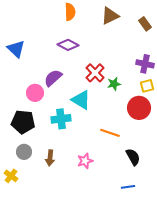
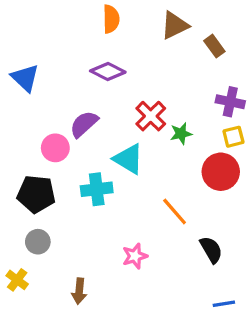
brown rectangle: (145, 24) -> (214, 46), moved
orange line: (110, 133) -> (175, 211), turned 30
brown arrow: (50, 158) -> (79, 291), moved
blue line: (128, 187) -> (224, 304), moved

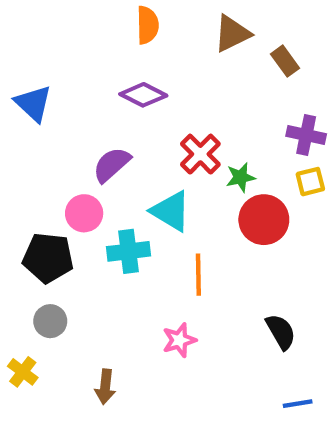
pink circle: (55, 148) -> (84, 213), moved
red circle: (221, 172) -> (264, 220), moved
orange line: (175, 211) -> (198, 275), moved, turned 40

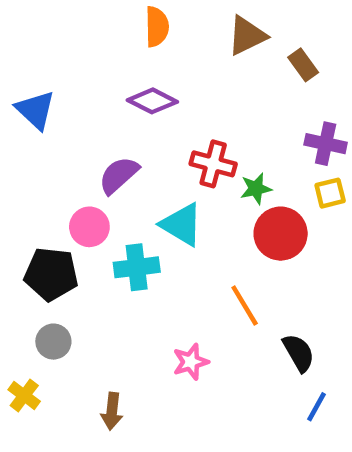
red cross: (200, 154) -> (213, 164), turned -30
orange line: (198, 275) -> (245, 306), moved, turned -30
blue line: (298, 404) -> (317, 407), moved, turned -52

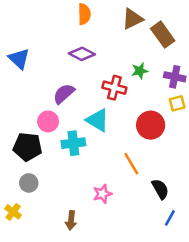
brown rectangle: (303, 65) -> (163, 35), size x1.5
green star: (256, 189) -> (140, 71), moved
brown arrow: (112, 411) -> (71, 220), moved

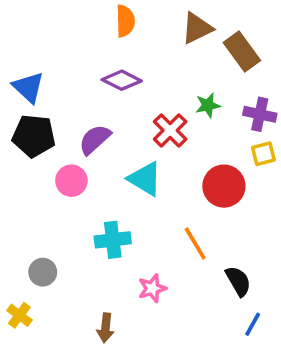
red cross: (114, 88) -> (170, 130), turned 30
cyan cross: (73, 143) -> (113, 240), moved
black pentagon: (28, 147) -> (34, 136), moved

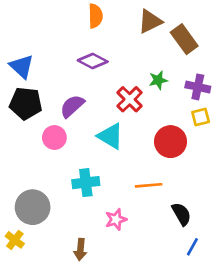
orange line: (195, 243) -> (149, 185), turned -64
gray circle: (43, 272) -> (33, 207), size x1.6

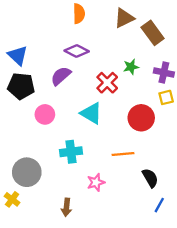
purple semicircle: (72, 106) -> (61, 76), moved

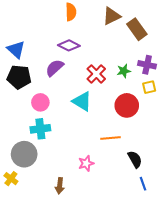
green star: (131, 67) -> (124, 71), moved
cyan cross: (71, 152) -> (40, 129), moved
blue line: (159, 205) -> (143, 184), turned -48

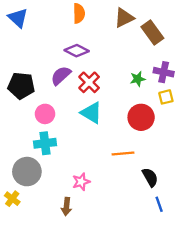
blue triangle: (16, 50) -> (18, 18), moved
red cross: (96, 74) -> (89, 82), moved
pink star: (86, 163) -> (81, 182), moved

